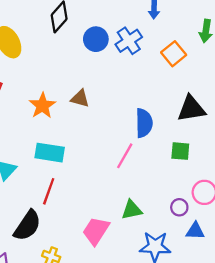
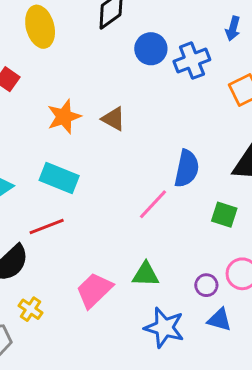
red line: (49, 191) -> (47, 226), turned 36

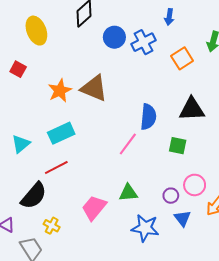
brown triangle: (114, 119) -> (94, 88), size x1.6
cyan rectangle: (59, 178) -> (61, 133), turned -40
blue triangle: (219, 320) -> (182, 218), turned 42

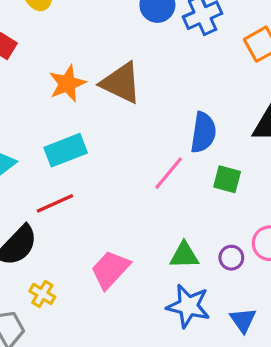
green square: (178, 146) -> (227, 179), moved
green triangle: (128, 193) -> (184, 255), moved
blue triangle: (182, 218) -> (243, 320), moved

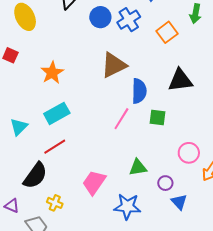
brown triangle: (121, 83) -> (114, 65), moved, turned -44
purple circle: (231, 258) -> (165, 183), moved
blue star: (188, 306) -> (127, 206), moved

